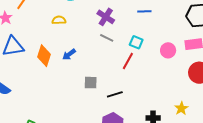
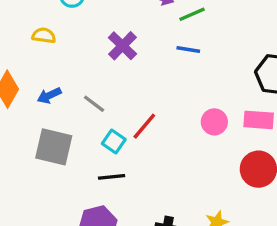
gray line: (107, 38) -> (94, 104), moved
cyan square: (136, 42) -> (114, 142), moved
gray square: (91, 83) -> (54, 147), moved, size x1.6

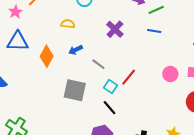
blue arrow: (49, 95) -> (76, 50), moved
black line: (112, 177) -> (110, 108), turned 56

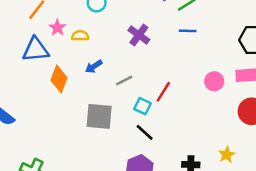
pink star: (15, 12) -> (57, 28), moved
blue triangle: (18, 41) -> (36, 50), moved
gray line: (98, 64) -> (124, 81), turned -56

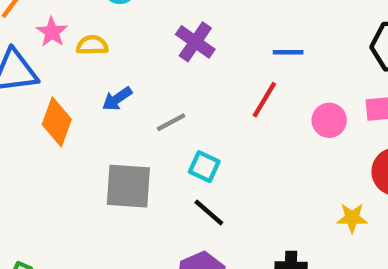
blue line: (188, 31) -> (288, 52), moved
red line: (163, 92) -> (264, 100), moved
yellow star: (227, 155) -> (352, 218), moved, turned 30

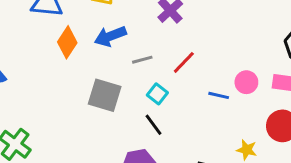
blue line: (288, 52) -> (219, 95), moved
blue arrow: (117, 99) -> (110, 36), size x1.5
red line: (264, 100) -> (184, 62), moved

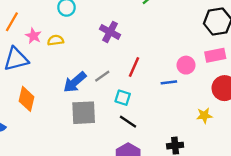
blue arrow: (110, 36) -> (75, 82), moved
orange diamond: (67, 42) -> (27, 99), moved

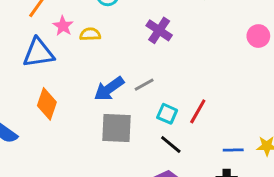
pink circle: (186, 65) -> (258, 36), moved
red line: (134, 67) -> (198, 111), moved
blue line: (169, 82) -> (233, 150), moved

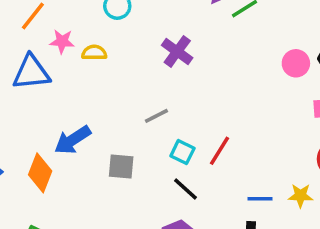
pink star: (63, 26) -> (62, 41), turned -30
blue arrow: (109, 89) -> (73, 140), moved
orange diamond: (47, 104) -> (40, 173), moved
gray square: (117, 128) -> (121, 167), size x0.7

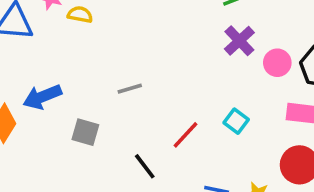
purple cross: (177, 52) -> (239, 41), moved
cyan square: (182, 152) -> (236, 121), moved

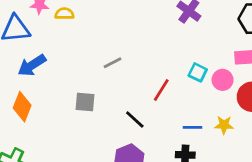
pink circle: (277, 63) -> (223, 80), moved
blue arrow: (42, 97) -> (32, 65), moved

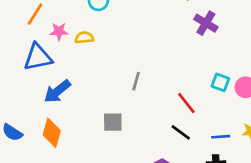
gray line: (112, 63) -> (136, 81), turned -42
red line: (161, 90) -> (186, 103), turned -65
black line: (135, 120) -> (181, 132), moved

